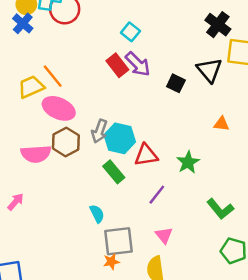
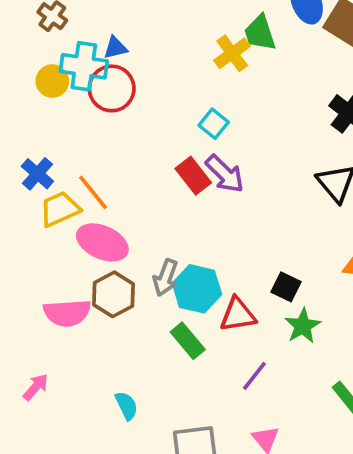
blue cross: (23, 23) -> (37, 174), moved
black square: (176, 83) -> (286, 287), moved
cyan semicircle: (97, 214) -> (126, 406), moved

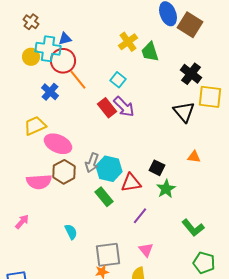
green trapezoid: (260, 33) -> (150, 52), moved
blue cross: (37, 174) -> (50, 92), moved
orange line: (93, 192) -> (78, 80), moved

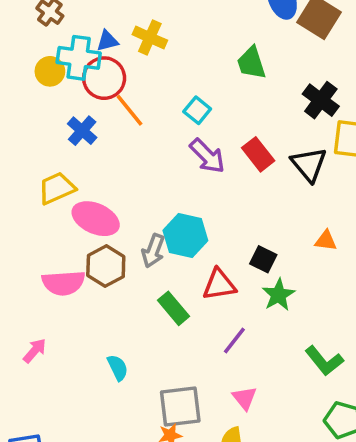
yellow cross: (128, 42) -> (150, 37), moved, turned -30
red rectangle: (107, 108) -> (258, 154), moved
cyan hexagon: (109, 169) -> (185, 236), moved

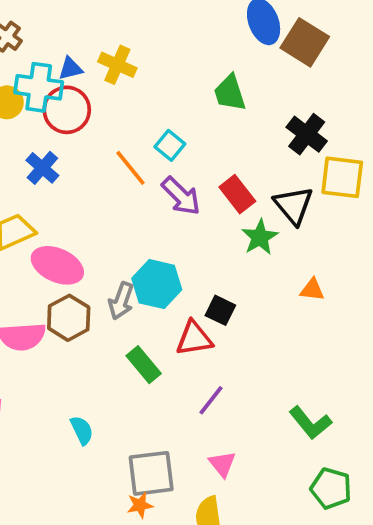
orange line: (129, 110) -> (130, 168), moved
black square: (263, 259) -> (220, 310), moved
green star: (278, 295) -> (260, 237), moved

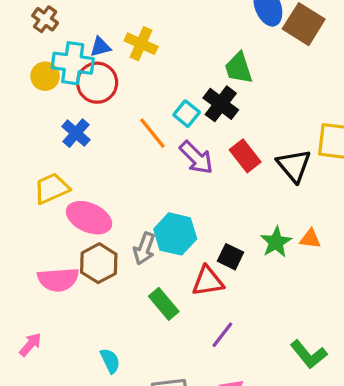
black cross: (307, 134) -> (221, 104), moved
green star: (260, 237) -> (276, 242), moved

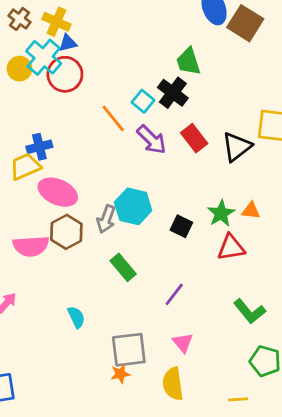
yellow cross: (141, 44) -> (56, 22), moved
cyan cross: (73, 63) -> (44, 57), turned 32
blue cross: (76, 133) -> (39, 147), moved, turned 35
black triangle: (294, 166) -> (237, 147), turned 32
red triangle: (208, 281) -> (231, 247), moved

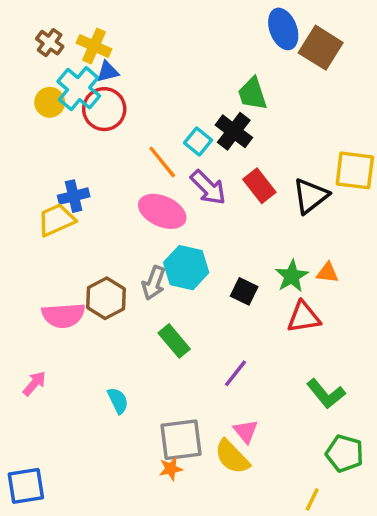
pink ellipse: (58, 192) -> (162, 211), moved
yellow semicircle: (173, 384) -> (232, 457), moved, turned -36
yellow line: (238, 399) -> (312, 499), turned -60

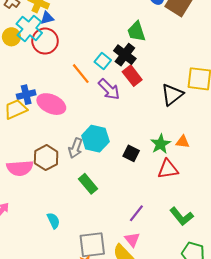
red rectangle: (259, 186) -> (132, 76), moved
pink ellipse: (162, 211) -> (51, 104), moved
purple line: (235, 373) -> (136, 213), moved

